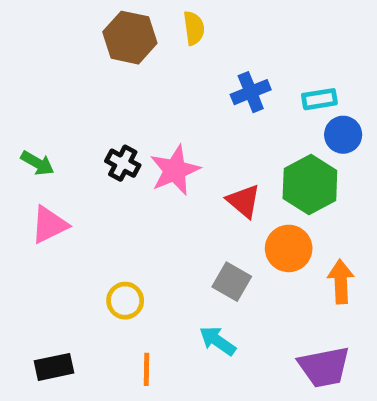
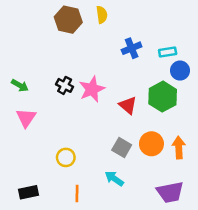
pink triangle: (49, 225) -> (26, 118), turned -30
orange circle: (289, 248) -> (151, 144), moved

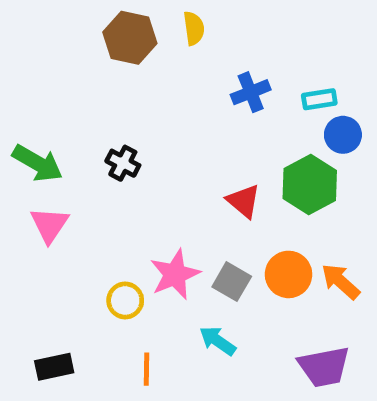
green arrow: (20, 85) -> (38, 163), size x1.5
pink star: (92, 89) -> (175, 274), moved
orange arrow: (179, 148) -> (341, 282), turned -45

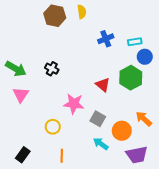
pink star: (175, 274) -> (74, 104), moved, turned 30
orange circle: (289, 274) -> (122, 131), moved
cyan arrow: (217, 341) -> (101, 144), moved
black rectangle: (54, 367) -> (23, 155), turned -42

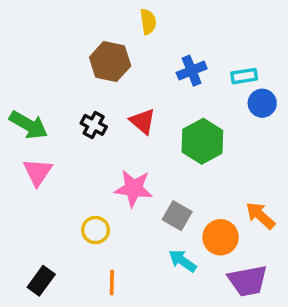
brown hexagon: (55, 16) -> (110, 62), moved
green hexagon: (131, 78) -> (202, 141), moved
red triangle: (103, 85) -> (143, 121), moved

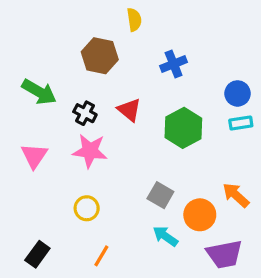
cyan rectangle: (244, 76) -> (241, 123), moved
green arrow: (28, 125) -> (39, 92), moved
pink star: (134, 188) -> (90, 151), moved
orange line: (112, 283) -> (101, 256), turned 30

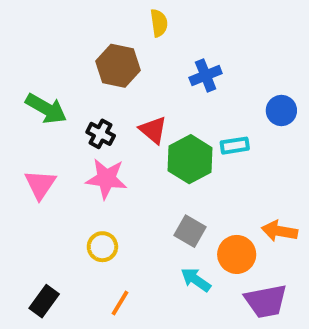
cyan rectangle: (241, 123) -> (235, 146), moved
green hexagon: (183, 128) -> (190, 159), moved
orange arrow: (236, 195) -> (279, 231), turned -32

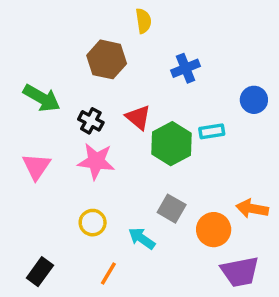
cyan arrow: (196, 280) -> (142, 238), moved

